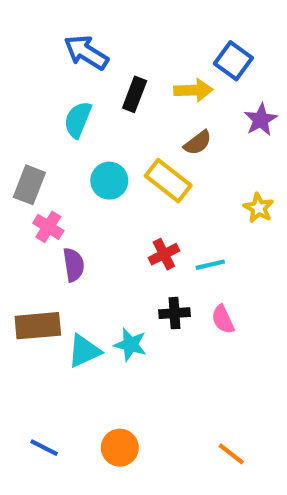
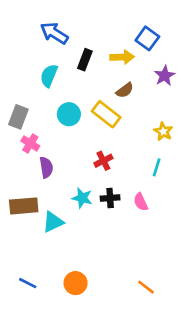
cyan line: (210, 265) -> (157, 167), moved, turned -60
cyan star: (130, 345) -> (82, 198), moved

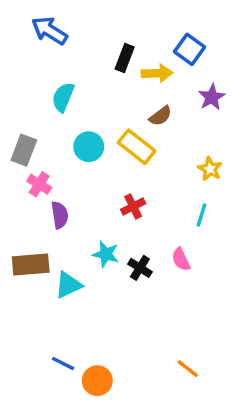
blue arrow: (54, 33) -> (49, 31), moved
black rectangle: (85, 60) -> (125, 58), moved
black cross: (110, 198) -> (140, 268), moved, turned 36
blue line: (28, 283) -> (63, 364), moved
orange circle: (76, 283) -> (97, 381), moved

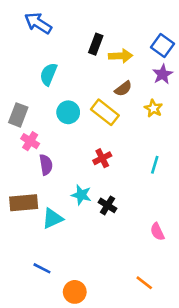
blue square: (189, 49) -> (163, 45), moved
yellow star: (210, 169) -> (153, 108), moved
pink semicircle: (181, 259) -> (157, 232), moved
blue line: (63, 364) -> (42, 268), moved

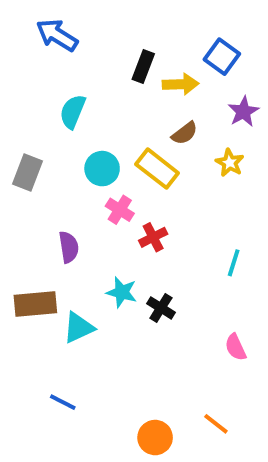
blue square: (163, 45) -> (222, 57), moved
pink cross: (30, 141) -> (120, 210), moved
cyan line: (155, 165) -> (234, 263), moved
orange circle: (75, 292) -> (155, 438), moved

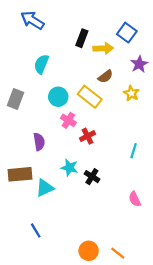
blue line: (63, 402) -> (36, 231), turned 32
orange line: (216, 424) -> (118, 253), moved

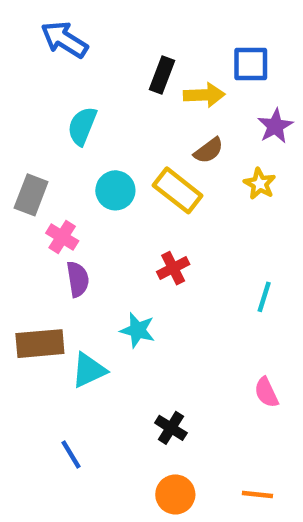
blue square: (127, 33) -> (251, 64), turned -36
pink cross: (68, 120) -> (62, 237), moved
black cross: (92, 177) -> (171, 428), moved
orange line: (118, 253) -> (257, 494), moved, turned -32

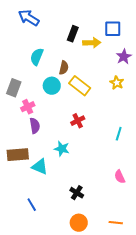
brown semicircle: (209, 150) -> (64, 68), moved, turned -40
pink cross: (62, 237) -> (28, 107), turned 32
cyan triangle: (89, 370) -> (40, 167), turned 48

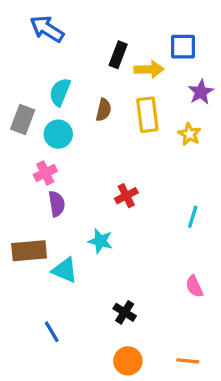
cyan circle: (52, 86) -> (58, 134), moved
yellow rectangle: (80, 86) -> (147, 115), moved, turned 45
gray rectangle: (14, 88) -> (23, 120), moved

